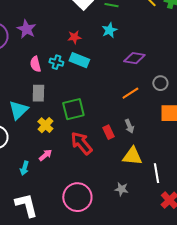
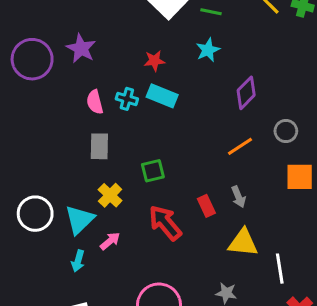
purple diamond: (134, 58) -> (246, 93), turned -55
green square: (73, 109) -> (153, 171), size x0.7
cyan triangle: (18, 110) -> (79, 220), moved

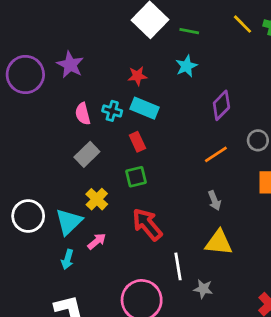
gray rectangle: (99, 146) -> (87, 154), turned 45
red rectangle: (206, 206) -> (137, 142), moved
white line: (280, 269) -> (178, 266), moved

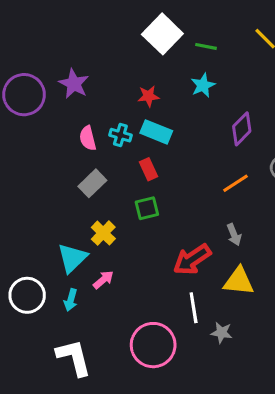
white circle: (28, 216) -> (27, 295), moved
red arrow: (147, 224) -> (192, 259), moved, turned -84

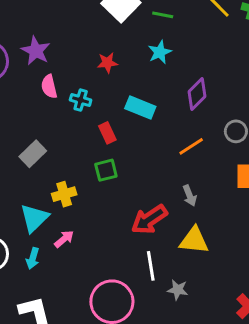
cyan rectangle: (156, 132) -> (140, 107), moved
pink semicircle: (88, 138) -> (49, 87), moved
gray rectangle: (92, 183) -> (33, 154), moved
yellow cross: (103, 233) -> (64, 194), turned 30

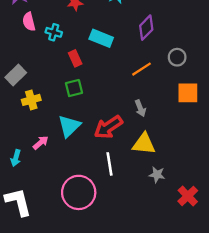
yellow cross: (64, 194) -> (31, 100), moved
cyan triangle: (34, 218) -> (69, 126), moved
gray star: (178, 290) -> (157, 175), moved

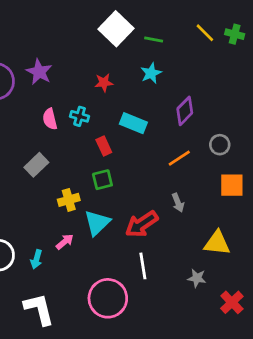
pink semicircle: (29, 22) -> (50, 119), moved
yellow cross: (31, 100) -> (69, 200), moved
yellow triangle: (144, 144) -> (217, 243), moved

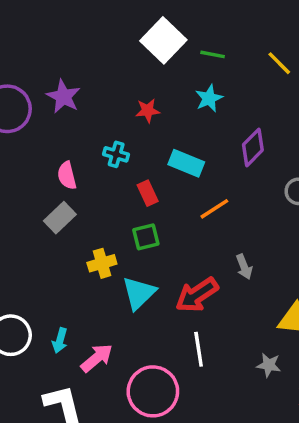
yellow line: (205, 33) -> (279, 63), moved
pink semicircle: (50, 119) -> (67, 176), moved
orange line: (179, 158) -> (214, 209), moved
pink arrow: (65, 242) -> (97, 358), moved, size x1.4

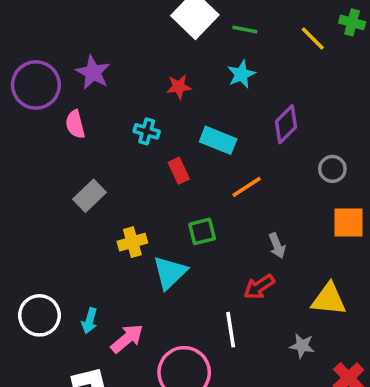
pink semicircle: (67, 176) -> (75, 124), moved
green square: (146, 237) -> (202, 231), moved
red arrow: (197, 295) -> (259, 287), moved, size x0.7

